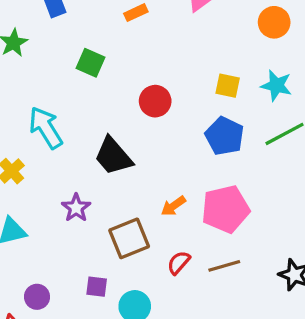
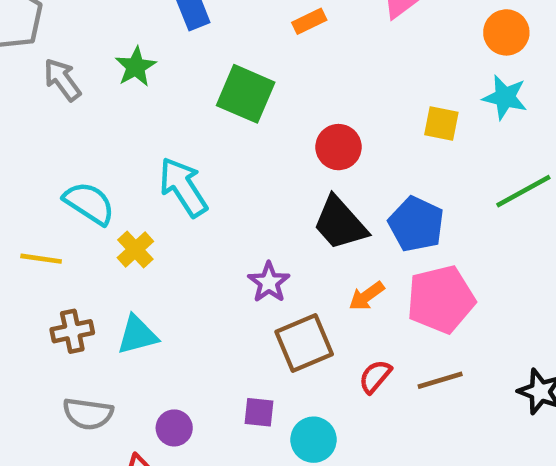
green square: (91, 63) -> (246, 94), size x1.4
cyan star: (276, 86) -> (505, 97), moved
blue pentagon: (225, 136) -> (416, 224), moved
black trapezoid: (113, 156) -> (340, 223), moved
purple star: (76, 208) -> (269, 282), moved

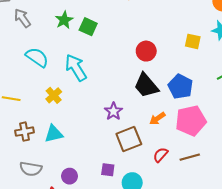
green star: (136, 67) -> (64, 20), moved
green square: (246, 94) -> (88, 27), moved, size x0.7
cyan semicircle: (89, 203) -> (37, 57), moved

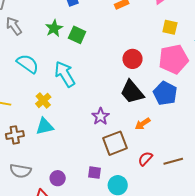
yellow square: (193, 41) -> (170, 27), moved
pink pentagon: (191, 121) -> (174, 59), moved
cyan triangle: (54, 134) -> (45, 126), moved

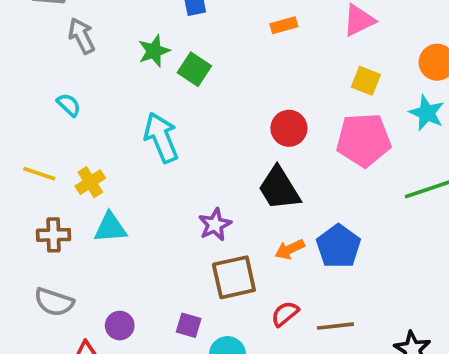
cyan semicircle: (28, 64) -> (69, 105), moved, size x0.6
blue pentagon: (165, 93) -> (338, 246), moved
yellow cross: (43, 100) -> (90, 182), moved

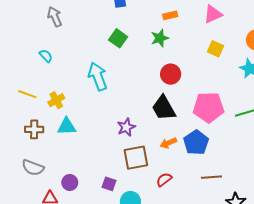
green star: (154, 51) -> (160, 38), moved
pink pentagon: (364, 140) -> (209, 107), moved
brown line: (335, 326) -> (211, 177), moved

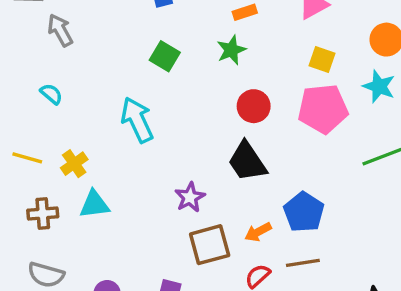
pink pentagon: (209, 107) -> (323, 109), moved
orange arrow: (168, 143) -> (258, 232), moved
brown line: (211, 177) -> (303, 263), moved

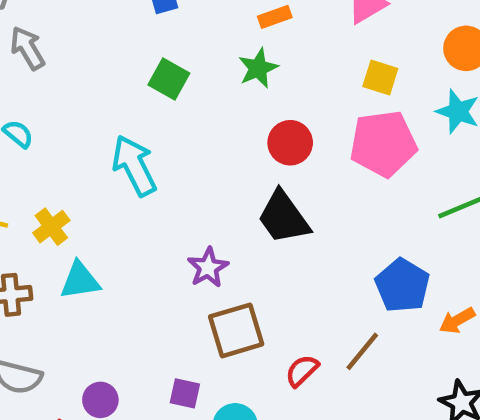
blue pentagon: (304, 212) -> (402, 286), moved
orange arrow: (258, 232) -> (457, 320), moved
brown line: (303, 263) -> (362, 351), turned -40

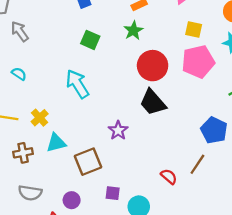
red circle: (290, 143) -> (153, 66), size x1.4
brown square: (236, 330) -> (88, 162), moved
red semicircle: (302, 371) -> (169, 177), turned 90

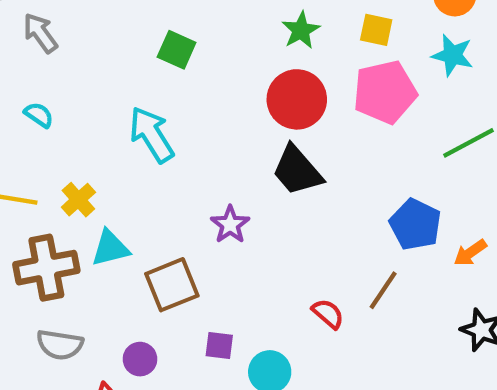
green star: (133, 31) -> (301, 30), moved
brown cross: (23, 153) -> (46, 268), size x1.6

